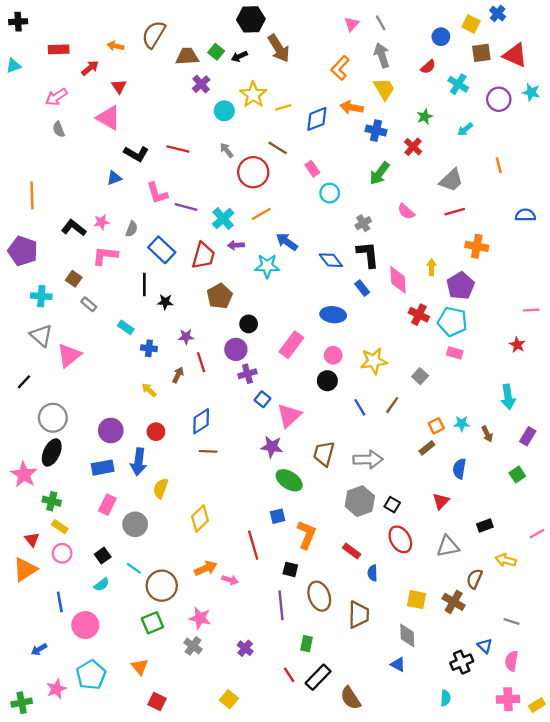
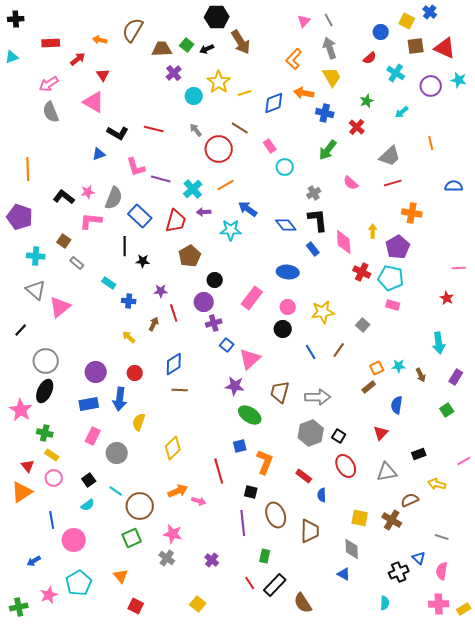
gray semicircle: (59, 129) -> (51, 112), size x1.5
gray semicircle: (132, 229) -> (114, 198), size x1.6
brown semicircle: (474, 579) -> (410, 500), turned 42

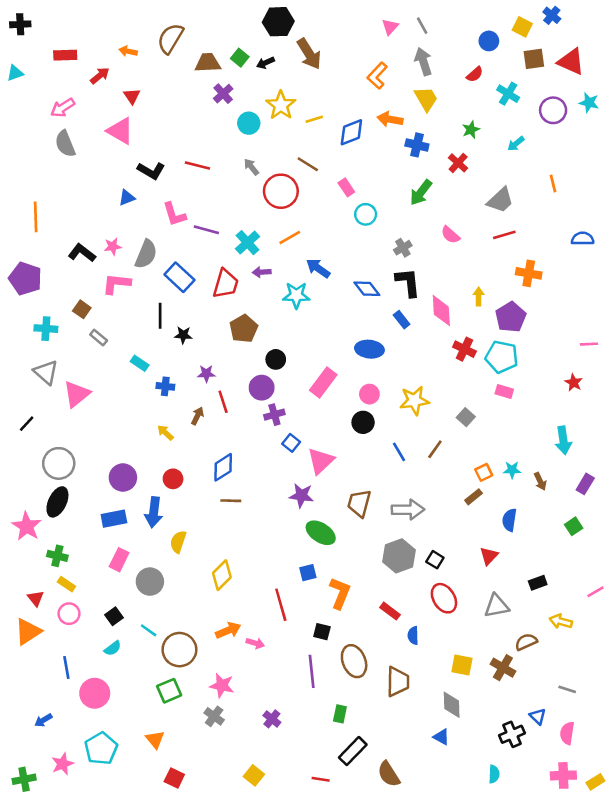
red line: (250, 583) -> (321, 779), moved, turned -48

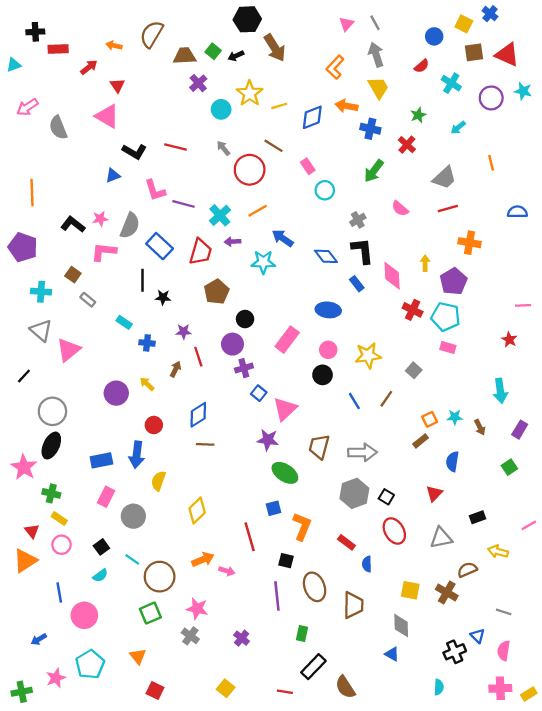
black cross: (20, 24) -> (35, 32), moved
pink arrow: (63, 108) -> (27, 107), moved
purple circle: (123, 478) -> (116, 393), moved

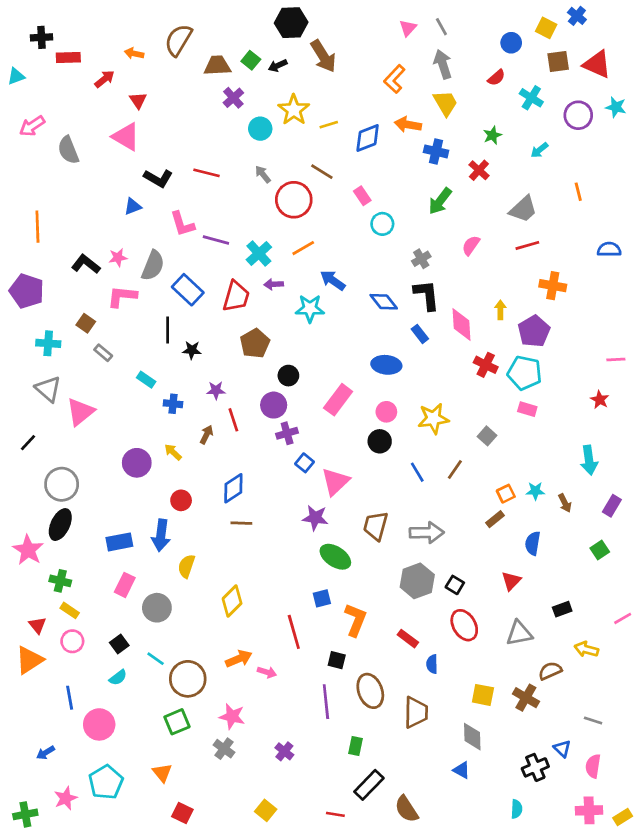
pink semicircle: (400, 208) -> (471, 245), turned 84

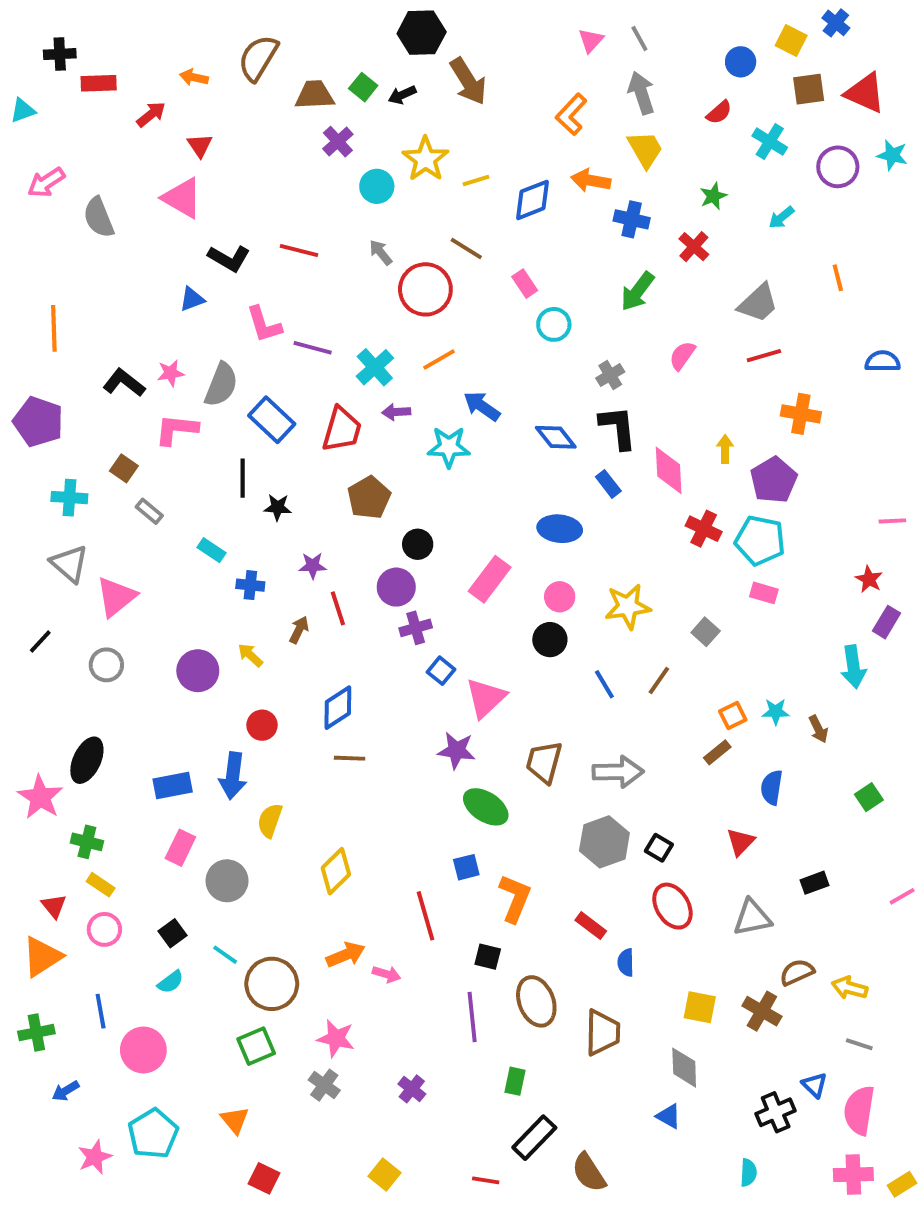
gray circle: (62, 484) -> (106, 665), moved, size x0.7
purple rectangle: (612, 506) -> (886, 622), moved
yellow arrow: (586, 649) -> (850, 988), moved
pink semicircle: (593, 766) -> (859, 1110), size x1.4
green cross: (25, 814) -> (36, 1033), moved

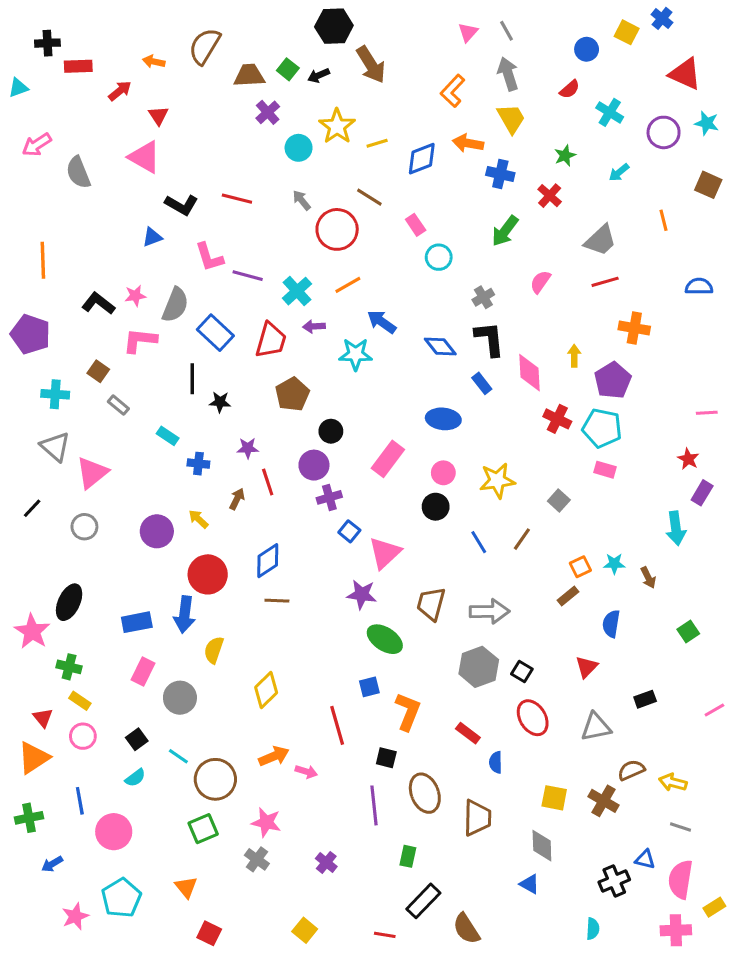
brown square: (809, 89) -> (708, 185), moved, turned 32
red circle: (262, 725) -> (208, 574), size x1.6
blue triangle: (814, 1085) -> (645, 859), turned -30
yellow rectangle: (902, 1184) -> (714, 907), moved

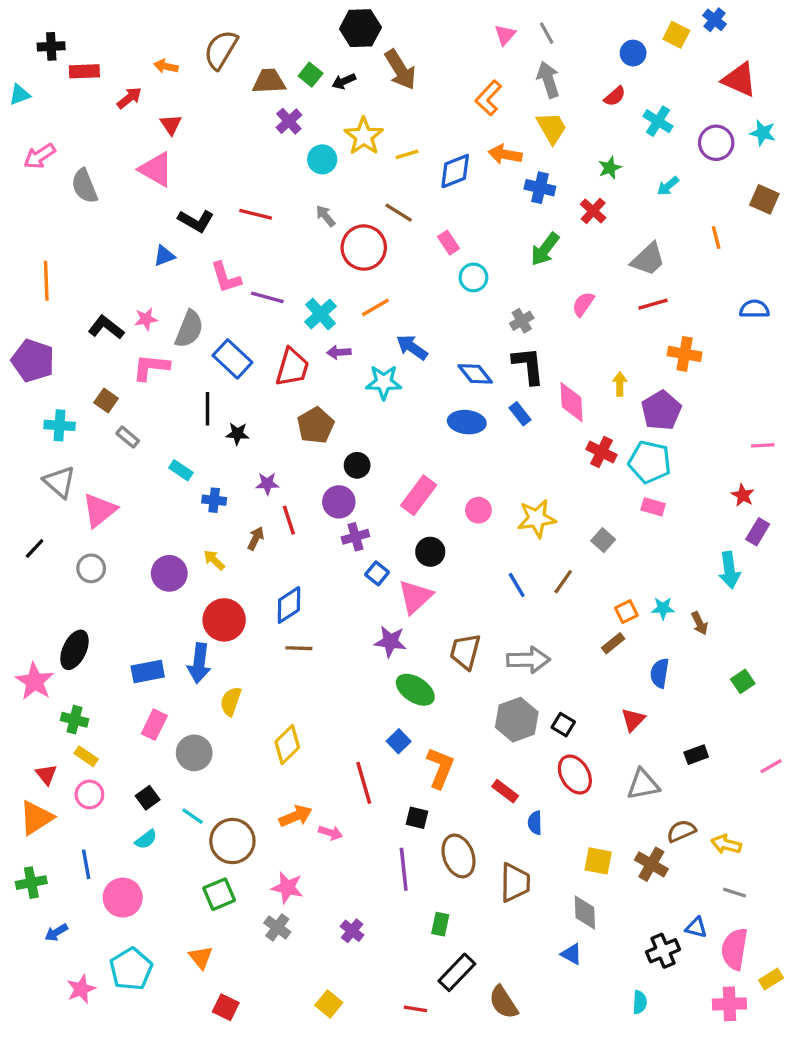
blue ellipse: (443, 419) -> (467, 422), moved
black circle: (436, 507) -> (430, 552), moved
blue square: (369, 687) -> (399, 741), turned -30

